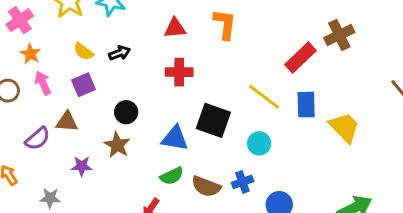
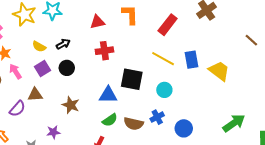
red rectangle: (301, 58) -> (168, 25), moved
black circle: (126, 112) -> (67, 68), moved
purple star: (82, 166) -> (53, 132), moved

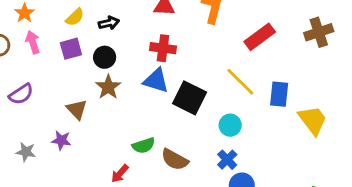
yellow semicircle: (39, 47) -> (75, 17), turned -88
brown triangle: (35, 95) -> (77, 109), moved, turned 35
blue triangle: (108, 95) -> (156, 81), moved
brown star: (71, 105) -> (108, 87), moved
blue cross: (157, 117) -> (227, 160), moved, turned -32

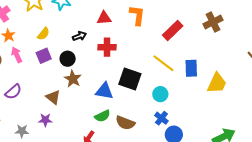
black arrow: (109, 23) -> (79, 36), moved
blue triangle: (156, 81) -> (104, 91), moved
yellow trapezoid: (313, 120) -> (217, 83), turned 70

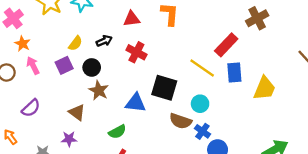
red rectangle: (173, 31) -> (226, 45), moved
yellow semicircle: (43, 34) -> (75, 43), moved
red cross: (107, 47) -> (136, 52), turned 30
green semicircle: (102, 116) -> (117, 132), moved
brown semicircle: (125, 123) -> (181, 121), moved

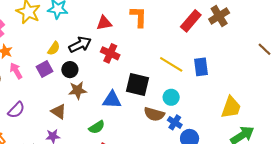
black arrow: (104, 41) -> (80, 45), size x1.5
red rectangle: (226, 45) -> (191, 21), moved
yellow trapezoid: (264, 88) -> (231, 107), moved
brown star: (99, 90) -> (78, 90), turned -30

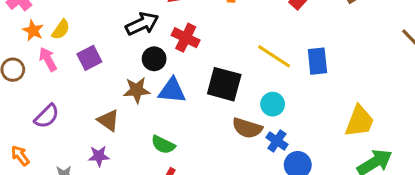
yellow semicircle: (54, 48) -> (61, 30), moved
black circle: (70, 70) -> (154, 59), moved
blue triangle: (112, 100) -> (172, 91), moved
green semicircle: (97, 127) -> (163, 145), turned 56

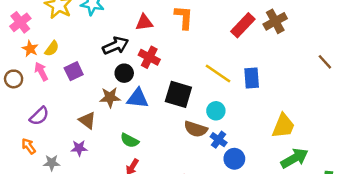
orange arrow: (20, 156) -> (29, 146), moved

